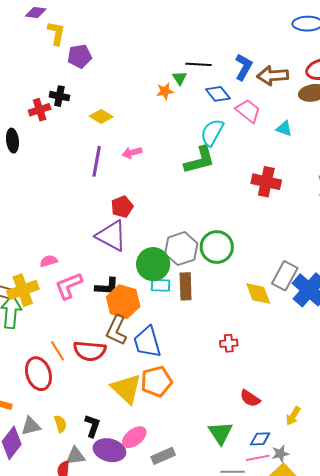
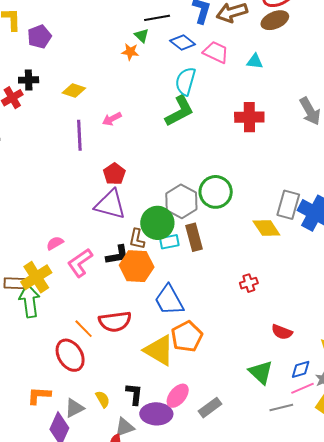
orange star: (165, 91) -> (130, 52), turned 30
brown L-shape: (117, 330) -> (137, 239), moved, size x0.7

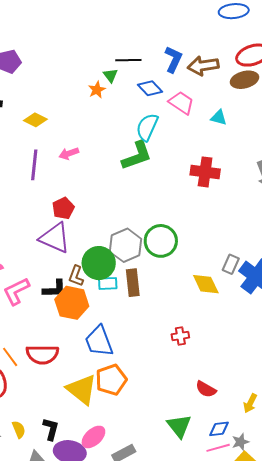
orange star: (130, 52) -> (97, 90), turned 30
gray rectangle: (288, 205) -> (231, 264), size x0.7

